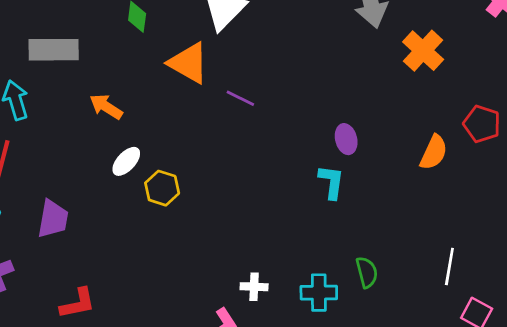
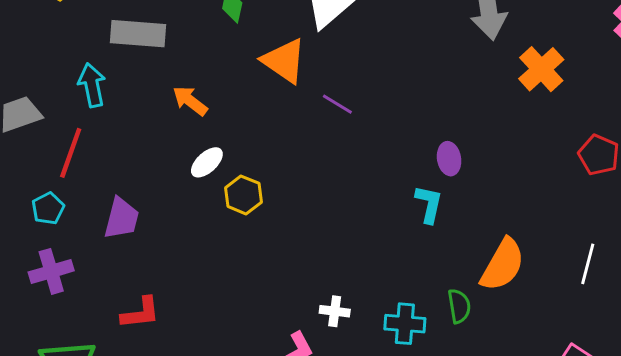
orange semicircle: (434, 152) -> (503, 265), moved, size x1.4
white line: (449, 266) -> (588, 264), moved

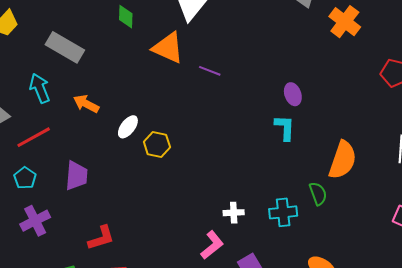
gray rectangle: (138, 34) -> (65, 47), turned 36
orange arrow: (190, 101) -> (86, 104), moved
red line: (71, 153) -> (34, 137), turned 52

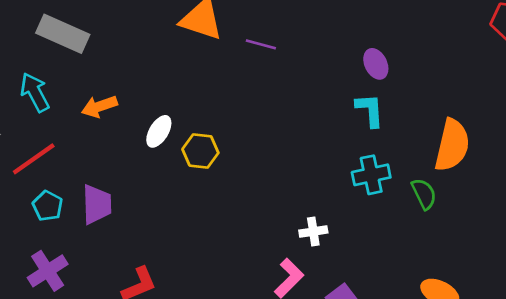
orange arrow: (86, 104) -> (99, 106), turned -40
cyan pentagon: (25, 178) -> (48, 206), moved
cyan cross: (283, 212) -> (371, 175), moved

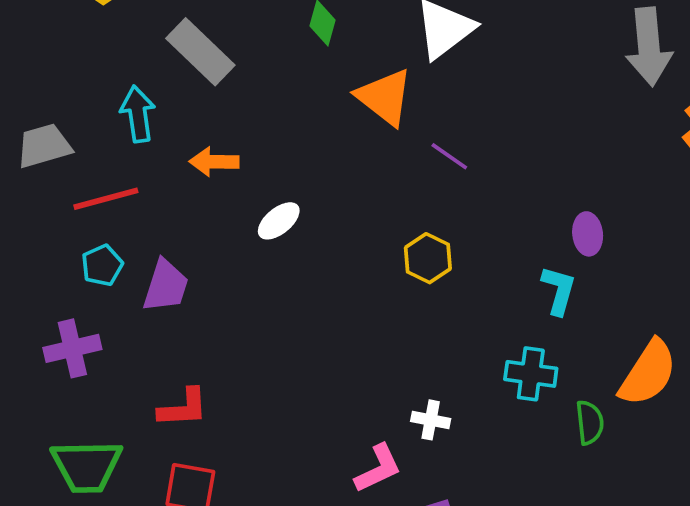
yellow hexagon: (200, 151) -> (428, 258), moved

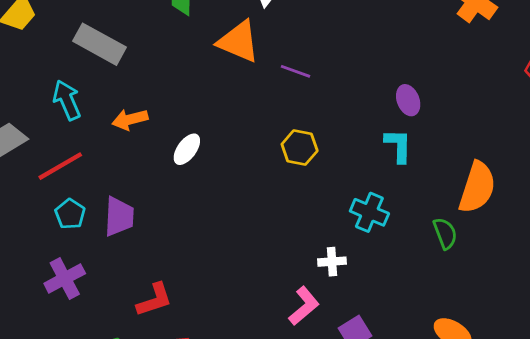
cyan cross: (531, 374) -> (369, 212), moved, turned 30

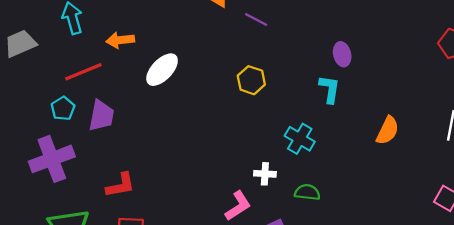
white ellipse: (187, 149) -> (162, 70), size x1.4
red line: (60, 166) -> (83, 72), moved
orange semicircle: (477, 187) -> (388, 130), size x0.7
green semicircle: (445, 233) -> (307, 192), moved, turned -70
purple cross: (65, 278) -> (52, 159), size x1.4

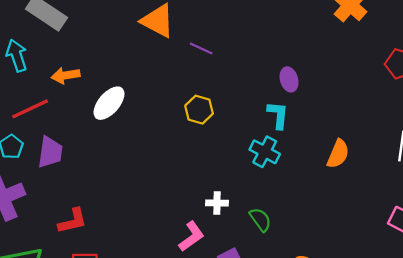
cyan cross: (300, 139) -> (265, 152), moved
green semicircle: (307, 192) -> (260, 220), turned 50

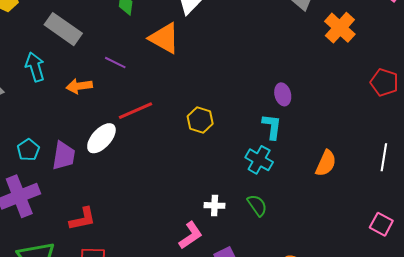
purple line: (201, 48) -> (115, 63), moved
white ellipse: (109, 103) -> (101, 138), moved
red line: (30, 109) -> (135, 111), moved
green semicircle: (260, 220) -> (257, 205), moved

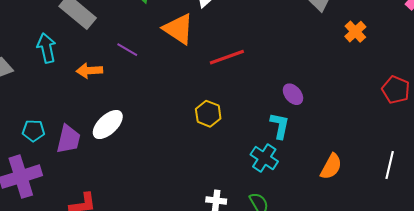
orange cross: (340, 28) -> (355, 32), size x0.7
purple ellipse: (283, 94) -> (293, 94), turned -30
red line: (135, 111) -> (227, 57), moved
cyan pentagon: (28, 150) -> (33, 131), turned 30

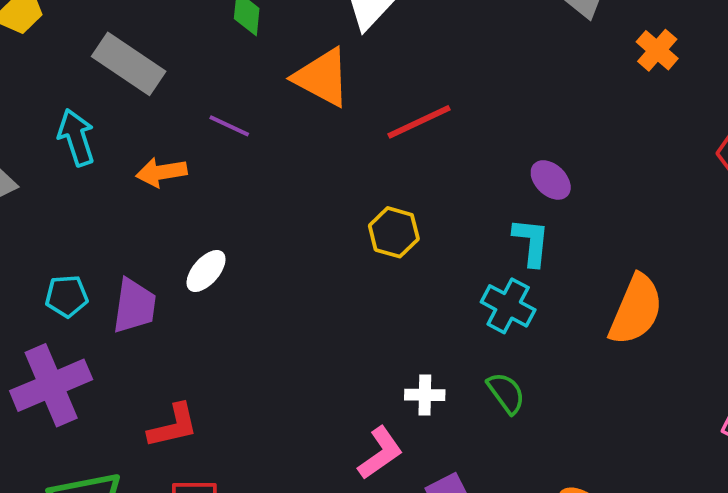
white ellipse: (108, 125) -> (206, 271), size x0.7
orange semicircle: (331, 167) -> (636, 310), size x1.4

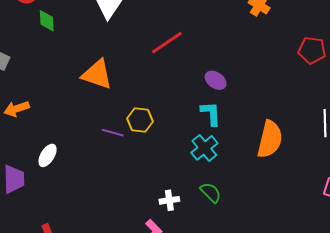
orange triangle: (322, 77) -> (97, 74), moved
red line: (419, 122) -> (167, 43), moved
purple line: (229, 126) -> (113, 133), moved
cyan cross: (508, 306) -> (204, 148), turned 32

